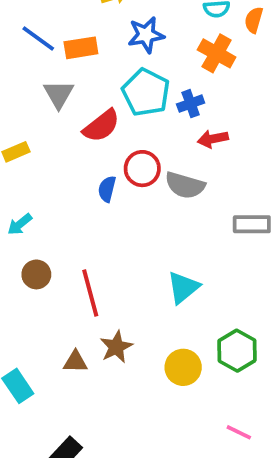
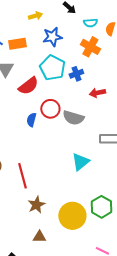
red arrow: (213, 139) -> (97, 93), moved
cyan triangle: (183, 287) -> (80, 162), moved
brown triangle: (75, 362) -> (39, 237), moved
yellow circle: (183, 367) -> (72, 216), size x1.4

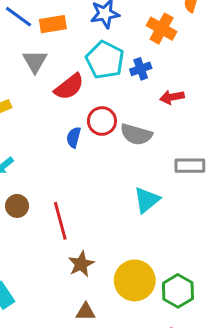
green hexagon: (101, 207) -> (178, 291), moved

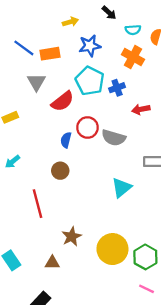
brown circle: (17, 206) -> (60, 171), moved
red line: (60, 221) -> (38, 204), moved
brown triangle: (86, 312) -> (52, 263), moved

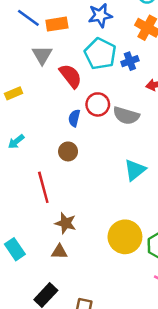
red semicircle: (63, 101) -> (71, 76), turned -90
brown star: (72, 237) -> (66, 223), moved, turned -30

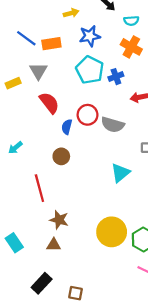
red semicircle: (71, 76) -> (49, 103), moved
yellow rectangle: (14, 93) -> (13, 83), moved

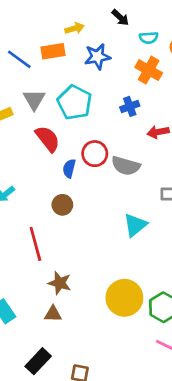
orange rectangle: (51, 44) -> (53, 51), moved
cyan pentagon: (90, 70) -> (75, 102), moved

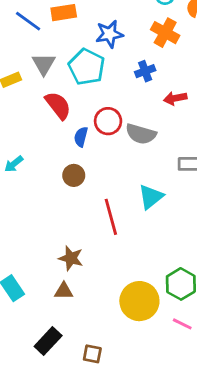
blue star: (97, 57) -> (109, 34), moved
red line: (35, 244) -> (111, 217), moved
yellow circle: (124, 298) -> (139, 301), moved

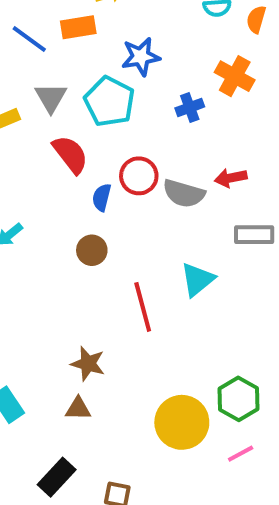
orange cross: (165, 33) -> (235, 76), moved
red arrow: (175, 98) -> (231, 178), moved
pink line: (182, 324) -> (241, 454), turned -54

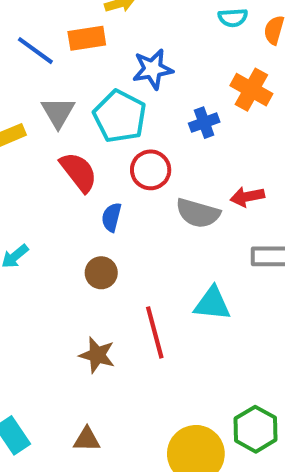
red circle: (139, 176) -> (151, 170), moved
cyan triangle: (197, 280) -> (212, 304), turned 45
brown star: (88, 364) -> (97, 355), moved

